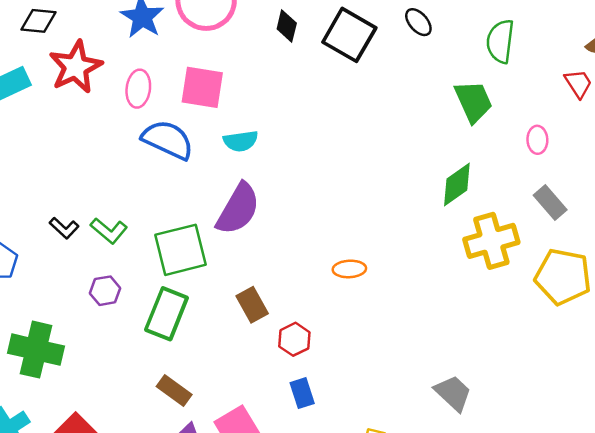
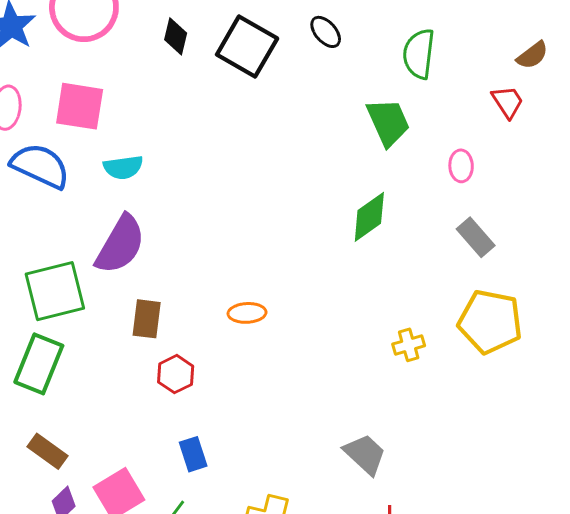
yellow cross: (491, 241) -> (409, 345), moved, size x0.5
brown rectangle: (252, 305) -> (147, 319), moved, turned 36
red hexagon: (294, 339) -> (176, 374), moved

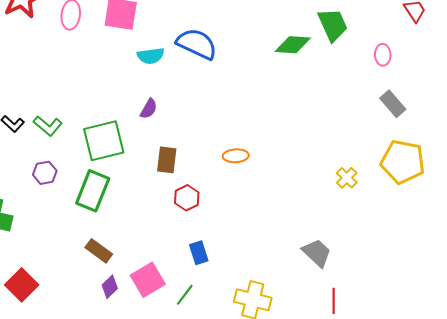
blue semicircle: (40, 166) -> (197, 44), moved
green diamond: (369, 217) -> (293, 45), moved, turned 39
purple semicircle: (120, 245) -> (149, 109), size x0.5
yellow cross: (409, 345) -> (347, 178), turned -30

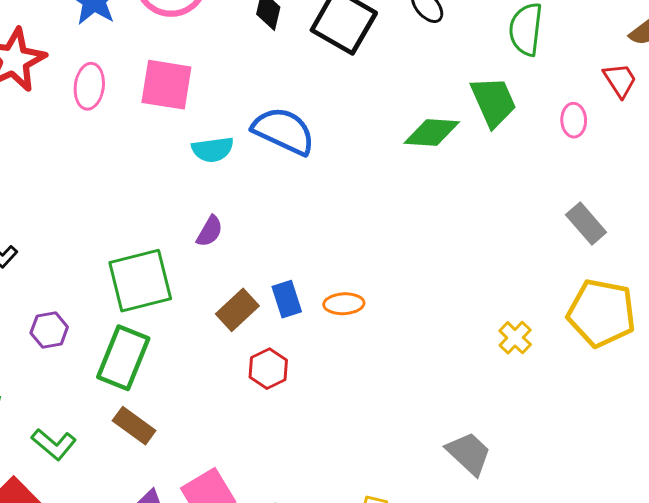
pink ellipse: (383, 55) -> (574, 120), moved
green L-shape: (48, 126) -> (54, 444), moved
brown rectangle: (167, 160) -> (237, 310), turned 40
brown rectangle: (99, 251) -> (134, 426), moved
blue rectangle: (199, 253) -> (287, 299), moved

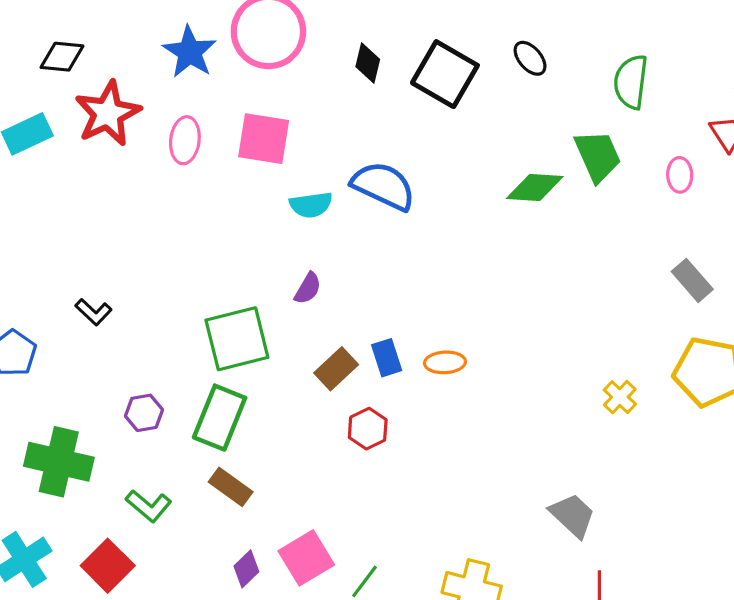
purple hexagon: (49, 330) -> (144, 413), moved

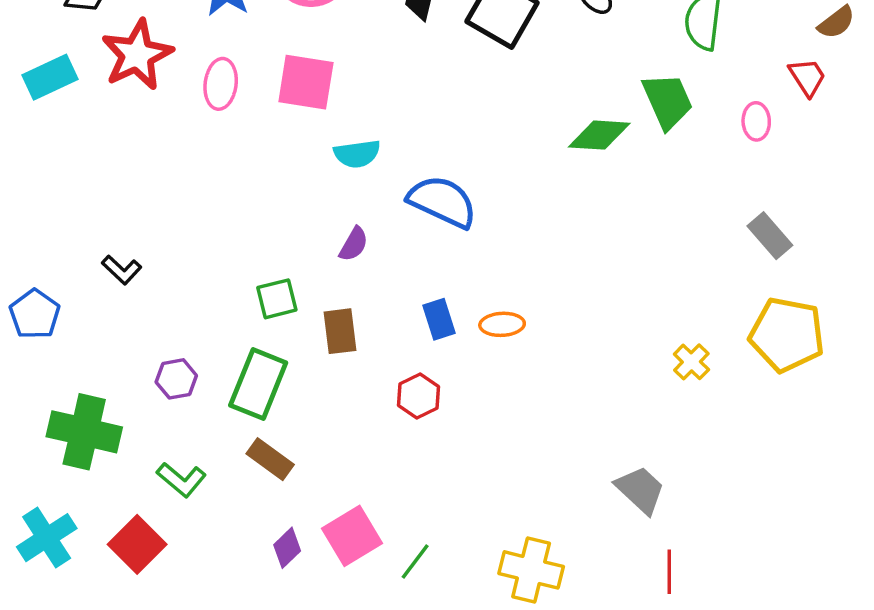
blue semicircle: (383, 186) -> (442, 202), moved
green square: (237, 339) -> (277, 299), size x0.6
brown rectangle: (336, 369) -> (340, 331), moved, turned -54

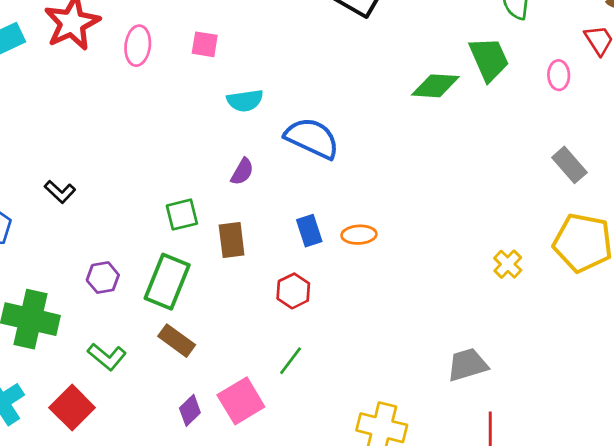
pink square: (306, 82) -> (205, 44), size x0.6
gray trapezoid: (640, 490) -> (468, 365), turned -60
green line: (415, 561) -> (291, 361), moved

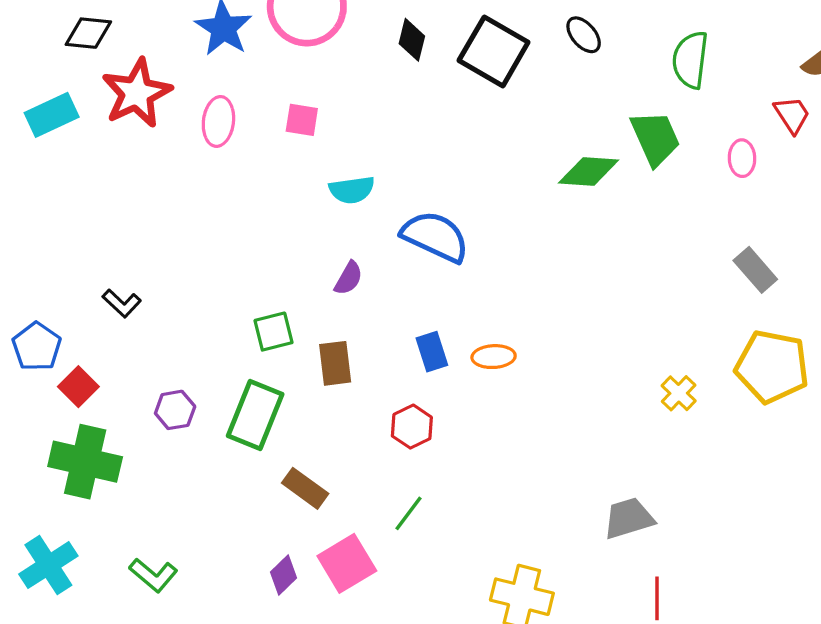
brown rectangle: (177, 341) -> (305, 488), moved
green L-shape: (107, 357) -> (153, 575), moved
red square: (72, 408) -> (78, 387), moved, size x0.7

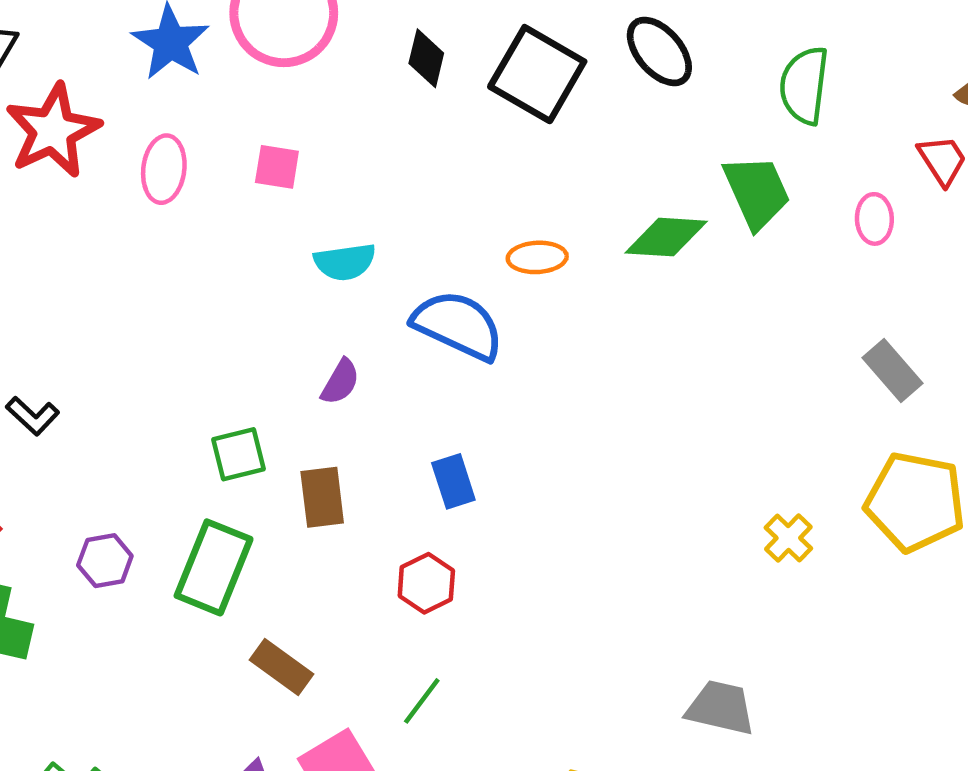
black ellipse: (584, 35) -> (659, 51), size x1.4
orange ellipse: (494, 357) -> (537, 257), moved
gray trapezoid: (629, 518) -> (720, 708), turned 30

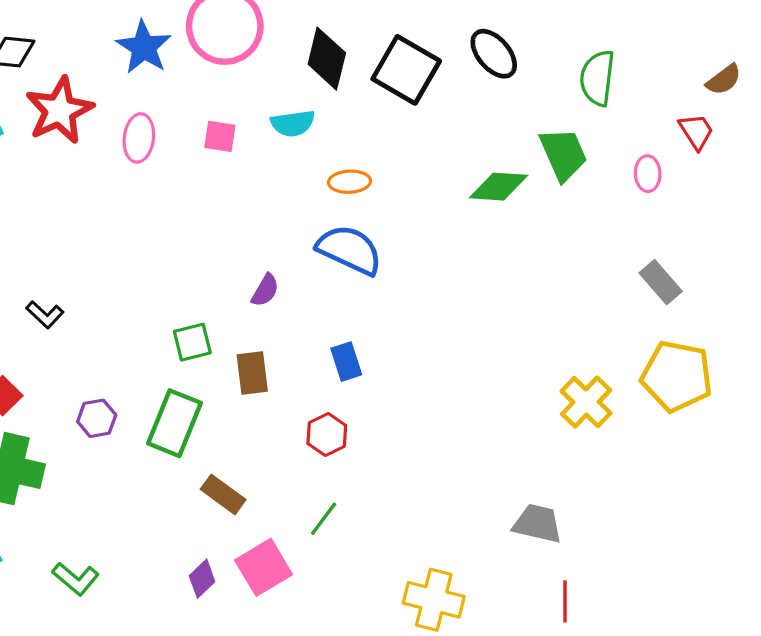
black diamond: (426, 58) -> (327, 59), size x1.5
orange ellipse: (537, 257) -> (349, 182), moved
cyan semicircle: (345, 262) -> (293, 123), moved
yellow cross: (788, 538) -> (586, 402), size x1.5

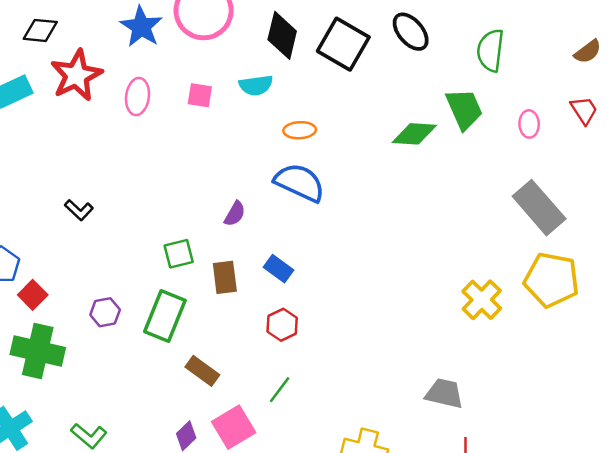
red trapezoid: (696, 131) -> (584, 110), moved
gray rectangle: (661, 282) -> (539, 208), size x1.6
black L-shape: (45, 315) -> (79, 210), moved
blue rectangle: (346, 362) -> (278, 269), moved, turned -36

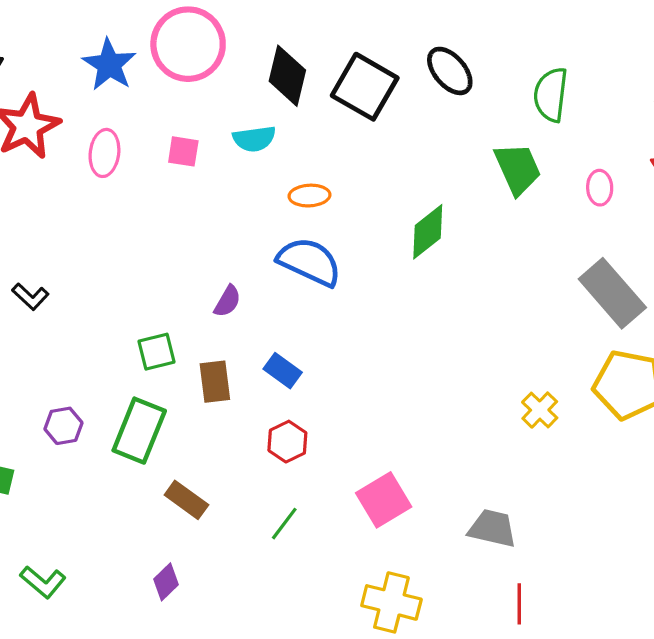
green diamond: (414, 134) -> (428, 232), moved, turned -42
yellow cross: (482, 300) -> (540, 410), size x0.7
pink square: (234, 427) -> (384, 500), moved

